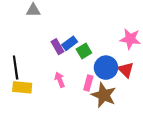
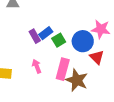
blue circle: (106, 68) -> (83, 41), moved
pink rectangle: (88, 83) -> (63, 69), size x1.5

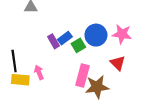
blue circle: (83, 41) -> (96, 35), moved
pink arrow: (37, 66) -> (39, 72), moved
brown star: (77, 80) -> (97, 87), turned -30

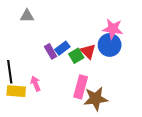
pink star: (122, 34) -> (113, 29), moved
blue circle: (96, 35) -> (110, 45), moved
red triangle: (118, 63) -> (88, 51), moved

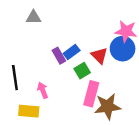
green square: (76, 56) -> (82, 71), moved
yellow rectangle: (16, 91) -> (29, 111), moved

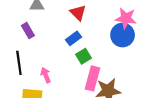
purple rectangle: (59, 56) -> (28, 31), moved
red triangle: (99, 56) -> (78, 13), moved

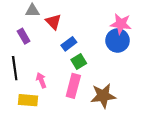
red triangle: (78, 13) -> (53, 22), moved
pink rectangle: (92, 78) -> (73, 86), moved

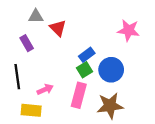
blue circle: (118, 40) -> (111, 70), moved
blue rectangle: (69, 44) -> (87, 55), moved
pink arrow: (41, 80) -> (45, 89), turned 88

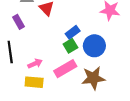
pink rectangle: (79, 95) -> (65, 69), turned 45
yellow rectangle: (31, 110) -> (34, 82), moved

